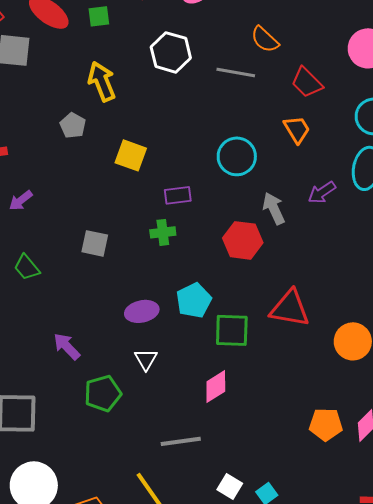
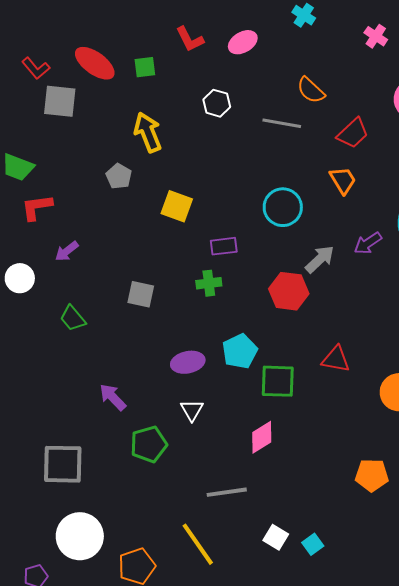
white hexagon: (171, 52) -> (217, 103), size x0.7
red trapezoid: (307, 82) -> (353, 133), turned -88
gray arrow: (274, 208) -> (320, 259), turned 72
red triangle: (290, 308) -> (336, 359), size x0.7

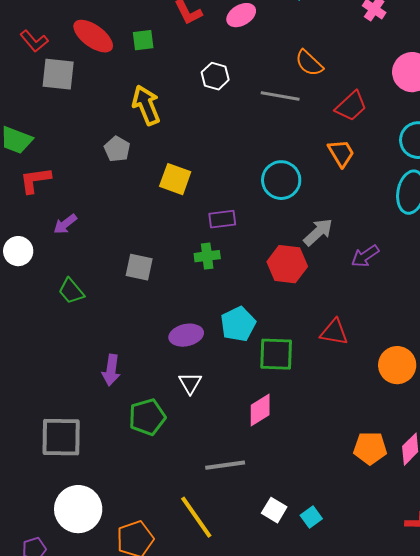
purple arrow: (368, 243) -> (365, 256), moved
purple arrow: (113, 397) -> (111, 370), turned -128

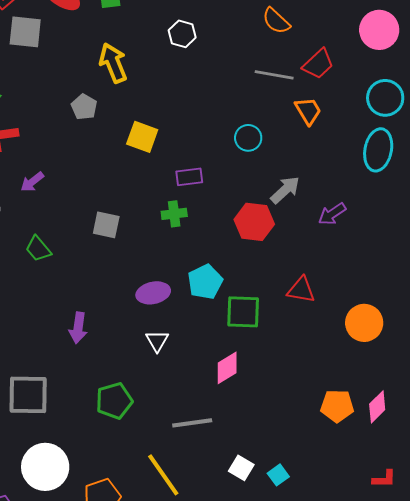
gray line: (280, 96) -> (274, 75), moved
cyan circle: (281, 180) -> (248, 138), size x0.7
green pentagon: (147, 417) -> (114, 401), moved

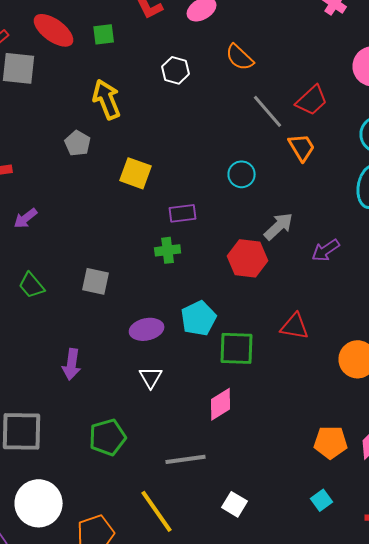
orange semicircle: (276, 21) -> (240, 57), moved
gray line: (274, 75) -> (268, 111), turned 39
gray square: (106, 225) -> (96, 281), moved
cyan square: (278, 475) -> (322, 500), moved

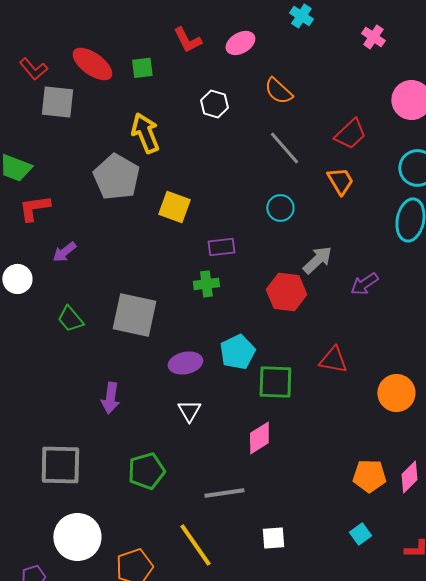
gray line: (268, 111) -> (284, 148), moved
gray pentagon: (78, 143) -> (116, 177), size x1.8
gray square: (96, 281) -> (134, 315), size x1.6
white square: (235, 504) -> (273, 538), turned -35

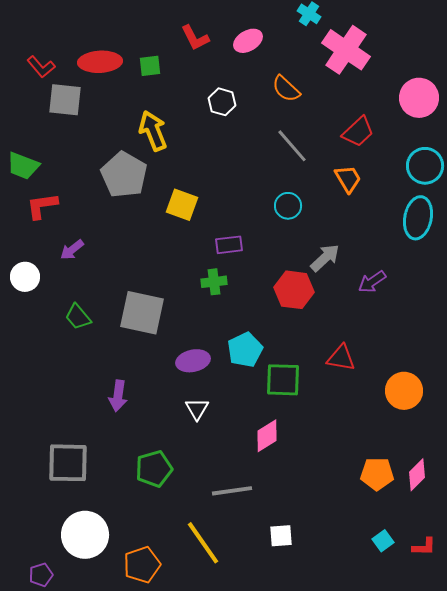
pink cross: (373, 37) -> (346, 50), moved, size x2.0
red ellipse: (92, 64) -> (100, 62), turned -39
cyan square: (360, 534) -> (383, 541), moved

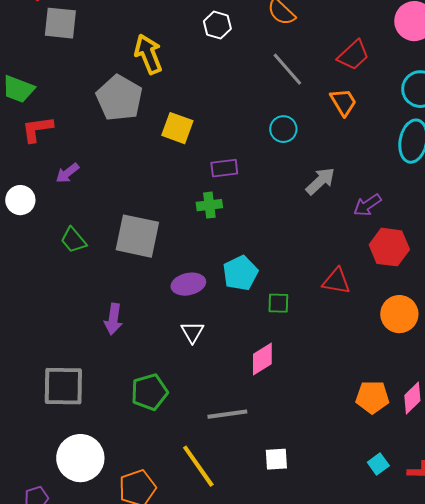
red hexagon: (294, 290) -> (389, 247), moved
green square: (283, 380) -> (278, 303), size x0.6

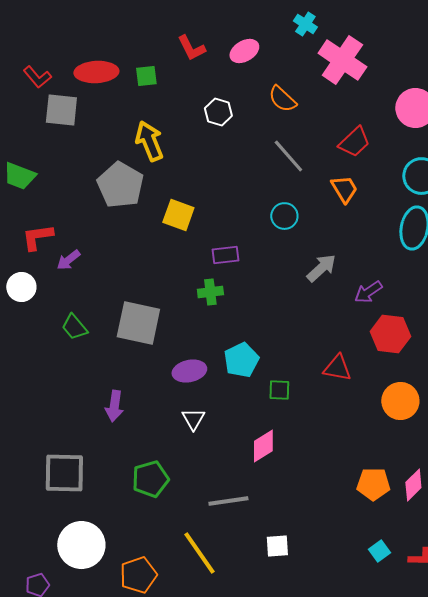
red L-shape: (37, 129) -> (37, 237), moved

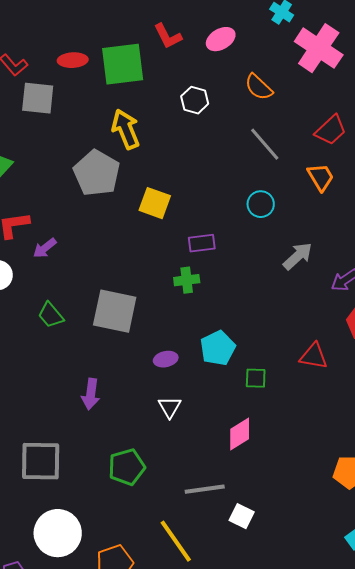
red ellipse: (96, 72) -> (73, 60), size x0.7
green square: (146, 76) -> (123, 64), size x2.0
purple ellipse: (189, 371) -> (166, 359), size x0.7
white square: (277, 546) -> (242, 516), moved, turned 30

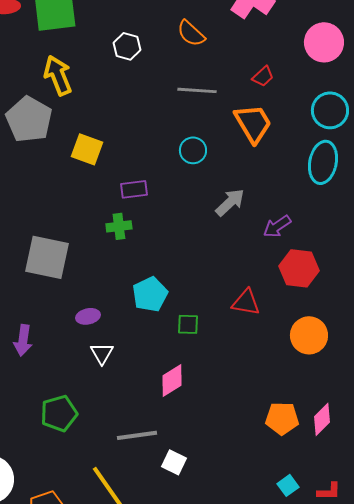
red trapezoid: (331, 130) -> (263, 76), size x0.7
gray line: (265, 144) -> (197, 90), turned -45
orange trapezoid: (321, 177) -> (253, 123), size x1.4
purple ellipse: (166, 359) -> (88, 316), moved

